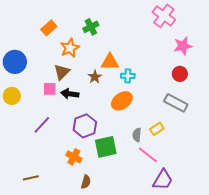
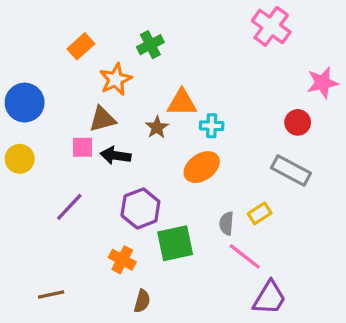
pink star: (183, 46) -> (322, 83), moved
brown triangle: (62, 72) -> (102, 119), turned 30

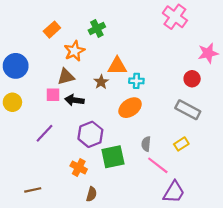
yellow rectangle: (260, 213) -> (181, 144), moved

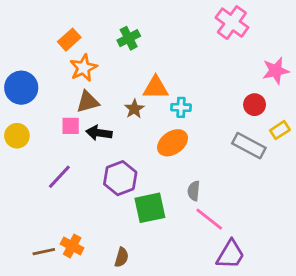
orange star: (74, 51) -> (83, 68), moved
yellow rectangle: (181, 144) -> (280, 130), moved
orange cross: (79, 167) -> (72, 246), moved

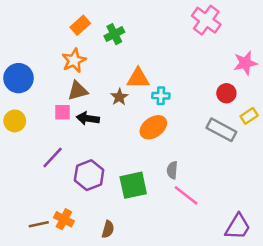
orange rectangle: (69, 40) -> (80, 25), moved
purple hexagon: (120, 178) -> (89, 175), moved
purple trapezoid: (230, 254) -> (238, 227), moved

